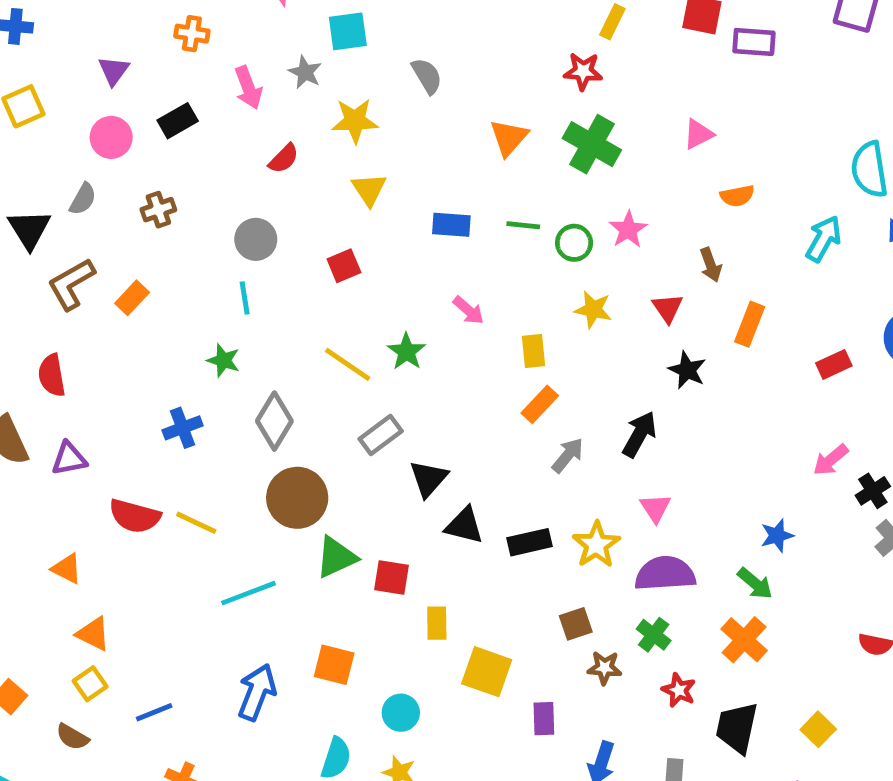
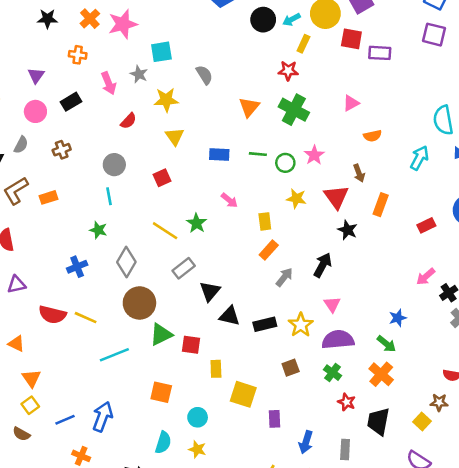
orange rectangle: (132, 298) -> (48, 197), turned 30
red triangle: (668, 308) -> (336, 197), size x1.5
orange triangle: (93, 634) -> (31, 378), turned 30
brown star: (605, 668) -> (439, 402), moved
blue arrow: (257, 692) -> (103, 417), moved

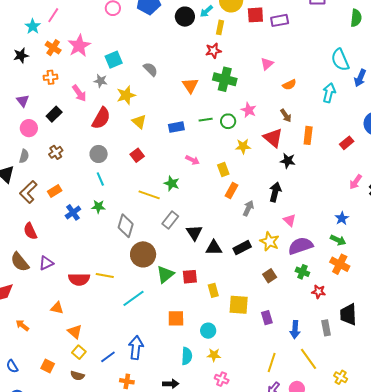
red semicircle: (128, 121) -> (101, 118), size x1.6
blue cross: (77, 267) -> (73, 212), moved
black trapezoid: (378, 422) -> (348, 314), moved

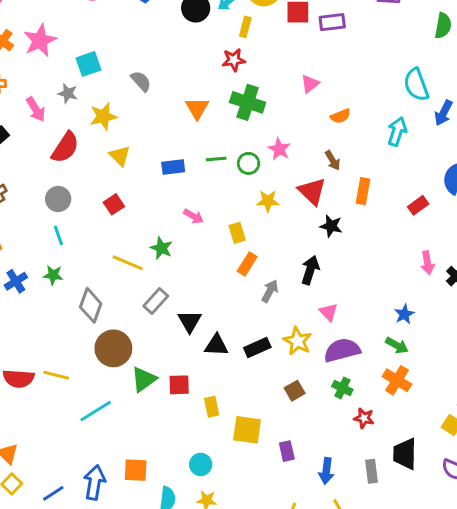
pink arrow: (356, 182) -> (427, 263), turned -49
orange square: (176, 318) -> (136, 470), moved

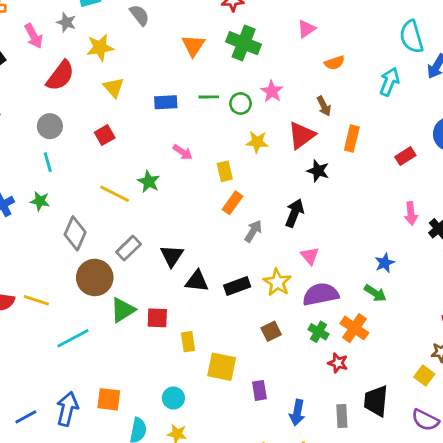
red triangle: (312, 191) -> (302, 135), turned 36
gray rectangle: (156, 301) -> (129, 248), moved
orange cross: (397, 380) -> (354, 328), moved

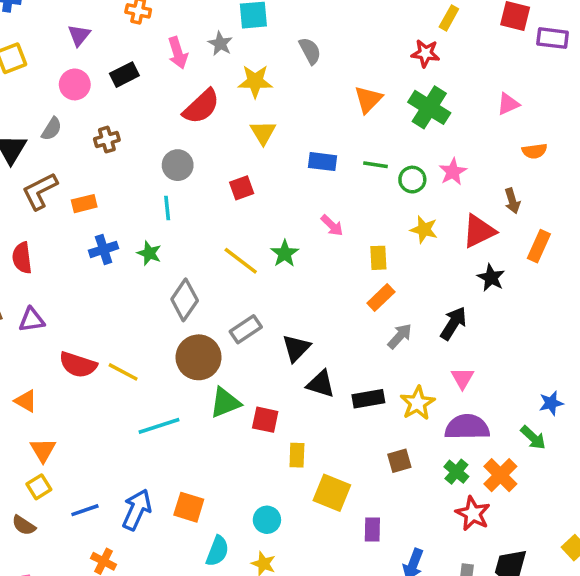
red star: (338, 363) -> (473, 514), size x1.4

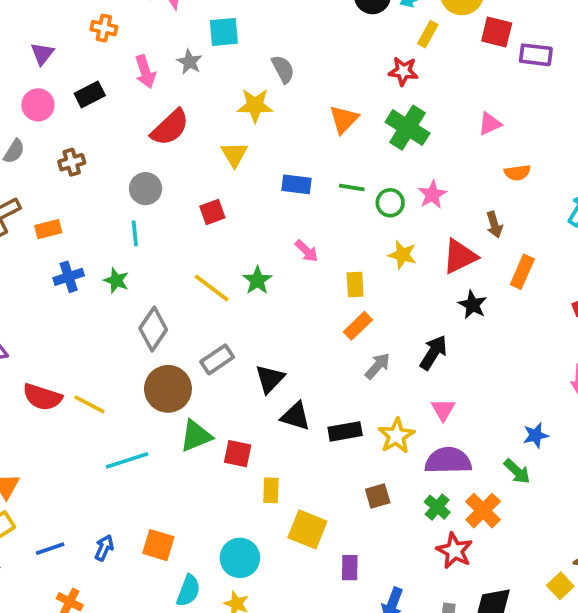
yellow star: (255, 81) -> (255, 106), moved
blue arrow: (137, 510) -> (104, 548), size x0.6
cyan circle: (267, 520) -> (240, 558), size x1.4

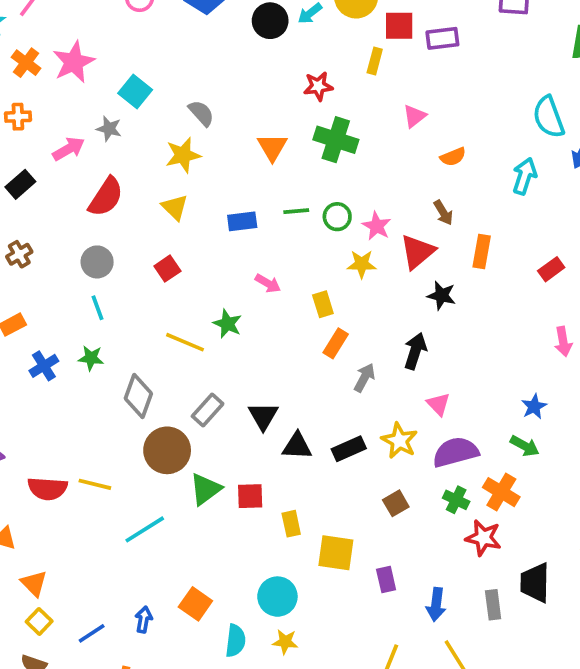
cyan square: (224, 32) -> (135, 91), turned -32
yellow rectangle: (428, 34) -> (375, 61), moved
pink arrow: (145, 72) -> (69, 149), turned -88
pink star: (432, 195) -> (377, 226), moved
orange square: (158, 545) -> (195, 604), turned 32

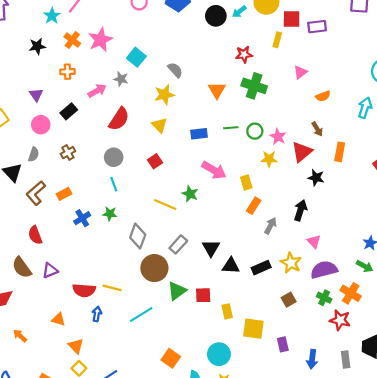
pink arrow: (268, 283) -> (214, 170), size x1.6
blue arrow: (144, 619) -> (97, 314), moved

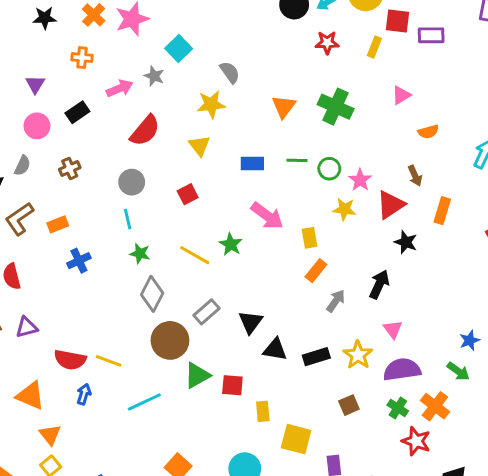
red star: (244, 54) -> (327, 43), moved
green star: (110, 214) -> (140, 254), moved
orange triangle: (59, 319) -> (30, 396), size x1.5

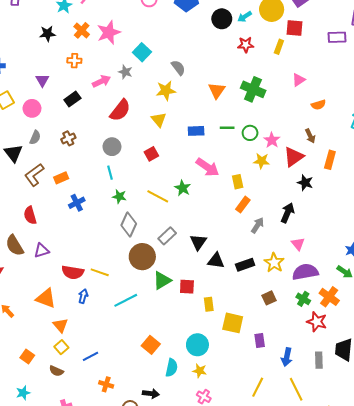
purple rectangle: (431, 35) -> (337, 37), moved
pink circle: (37, 126) -> (32, 108), moved

